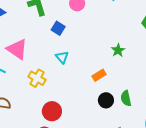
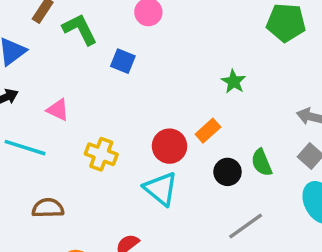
pink triangle: (17, 49) -> (58, 110), size x0.6
cyan triangle: (62, 57) -> (161, 189), moved, size x1.5
red circle: (52, 111) -> (169, 146), moved

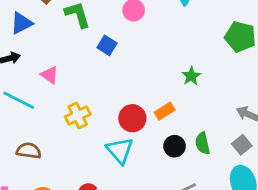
yellow cross: (101, 154) -> (78, 116), turned 35

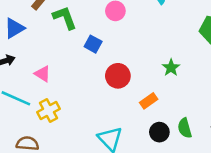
yellow cross: (78, 116) -> (48, 110), moved
red circle: (132, 118) -> (118, 76), moved

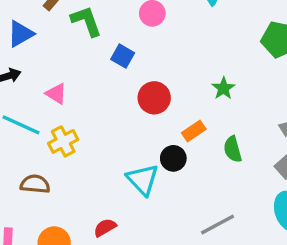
green semicircle: (185, 128) -> (233, 149), moved
black circle: (159, 132) -> (173, 158), moved

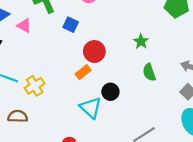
pink triangle: (56, 94) -> (24, 26), moved
orange rectangle: (194, 131) -> (83, 72), moved
green semicircle: (233, 149) -> (149, 72), moved

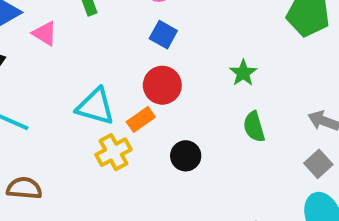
blue square: (71, 25) -> (163, 35), moved
yellow cross: (35, 86) -> (114, 152), moved
cyan triangle: (91, 108) -> (95, 106), moved, turned -30

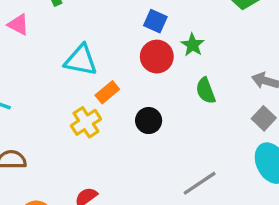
blue square: (163, 35) -> (155, 21), moved
red circle: (162, 85) -> (157, 57), moved
cyan triangle: (95, 106) -> (81, 60), moved

